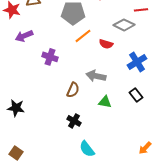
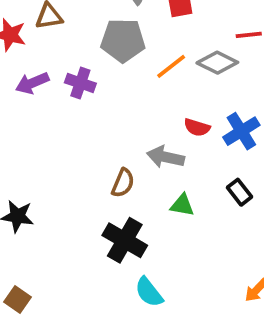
orange line: (83, 36) -> (171, 66), moved
red semicircle: (106, 44) -> (197, 127), moved
purple cross: (50, 57) -> (80, 83), moved
black cross: (74, 121) -> (125, 240), size x1.6

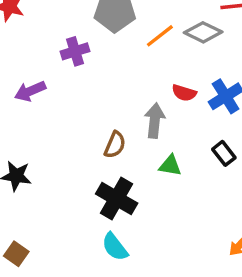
purple arrow: (32, 83) -> (30, 91), moved
purple cross: (80, 83) -> (75, 51), turned -36
gray arrow: (166, 157) -> (155, 121), turned 84
cyan semicircle: (149, 292) -> (115, 247), moved

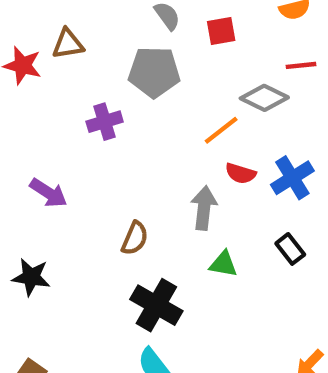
orange line: (160, 36) -> (221, 130), moved
purple arrow: (30, 91) -> (48, 193), moved, turned -124
brown semicircle: (115, 145) -> (135, 238), moved

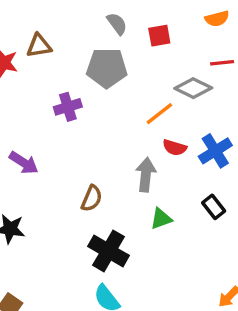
green triangle: (223, 264) -> (161, 219), turned -30

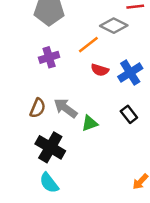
purple cross: (68, 107) -> (49, 57), moved
gray arrow: (146, 175) -> (66, 108), moved, turned -60

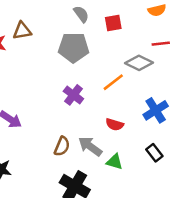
purple cross: (49, 57) -> (73, 95), turned -36
red semicircle: (100, 70) -> (115, 125), moved
green triangle: (90, 123) -> (115, 162), turned 36

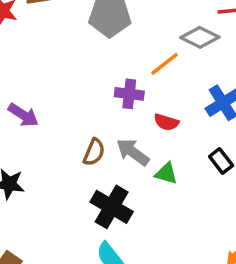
purple cross: (73, 95) -> (129, 94), moved, turned -30

